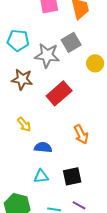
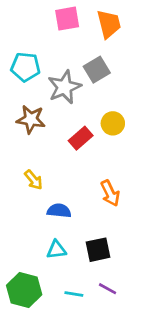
gray star: (47, 55) -> (64, 87), turned -30
yellow circle: (95, 63) -> (113, 123), moved
red rectangle: (59, 93) -> (81, 138), size x0.7

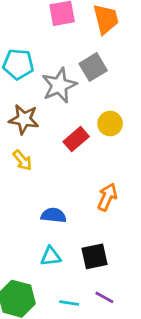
yellow arrow: (34, 180) -> (22, 160), moved
orange arrow: (110, 193) -> (107, 197), turned -130

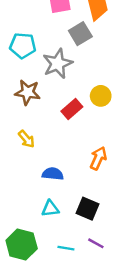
gray square: (93, 67) -> (80, 34), moved
yellow arrow: (22, 160) -> (26, 139), moved
black square: (95, 256) -> (87, 209), turned 35

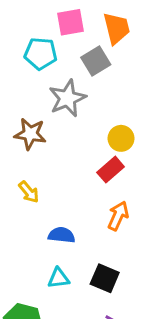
cyan pentagon: (23, 46) -> (41, 54), moved
red rectangle: (72, 109) -> (111, 170), moved

